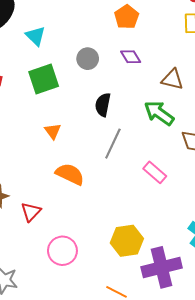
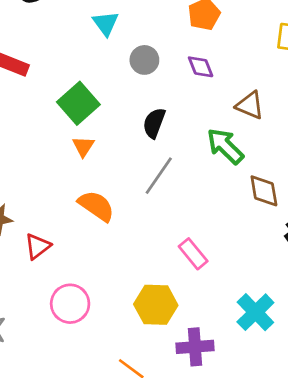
cyan triangle: (36, 36) -> (106, 23), moved
green square: (44, 79) -> (78, 103), moved, turned -32
pink rectangle: (155, 172) -> (193, 254), moved
purple cross: (162, 267) -> (195, 347), size x0.7

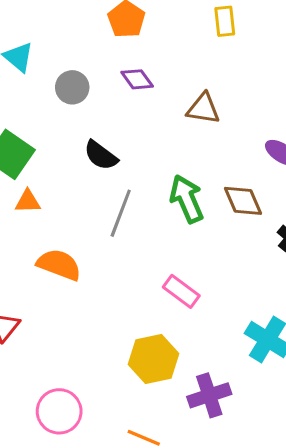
black semicircle: (154, 123) -> (101, 155), turned -60
orange triangle: (83, 146) -> (28, 201), turned -50
green arrow: (225, 146) -> (187, 199), moved, turned 36
pink circle: (70, 304) -> (59, 411), moved

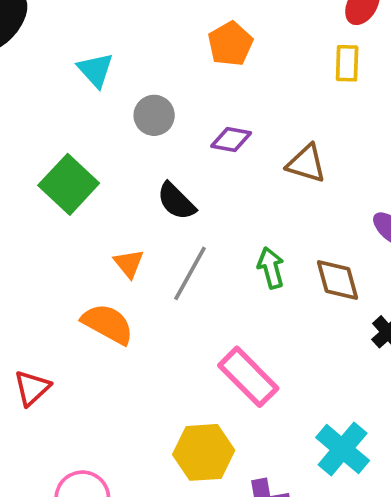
purple diamond: (137, 79) -> (231, 139), moved, turned -52
green arrow: (187, 199) -> (271, 268), size x0.7
orange triangle: (28, 201) -> (129, 264), moved, turned 44
pink rectangle: (181, 291) -> (248, 377), size x1.4

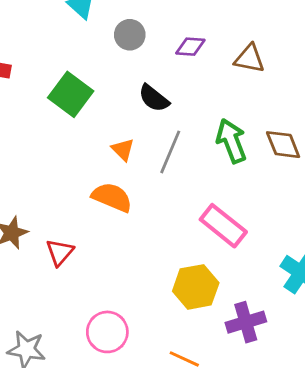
green arrow: (271, 268) -> (231, 141), size x1.4

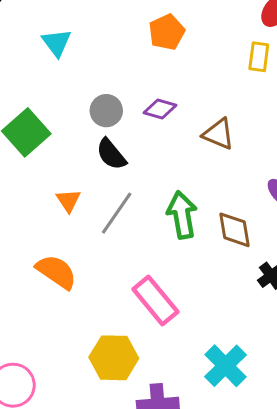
gray circle: (130, 35) -> (106, 111), moved
orange semicircle: (112, 197) -> (56, 272), moved

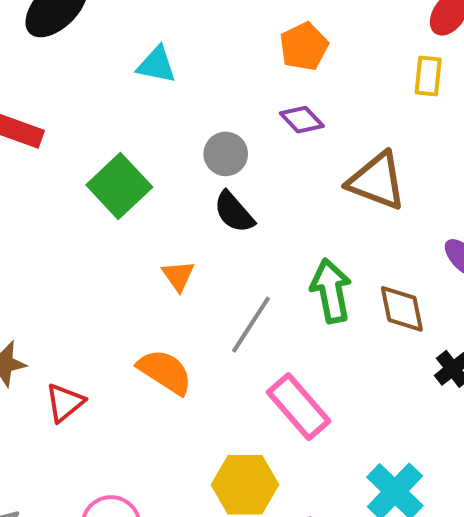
cyan triangle: (57, 43) -> (157, 65), turned -40
purple diamond: (160, 109) -> (302, 120), moved, turned 32
brown triangle: (218, 134) -> (377, 181), size x1.4
gray line: (117, 213) -> (251, 325), moved

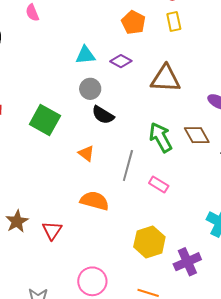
orange pentagon: (304, 47) -> (133, 22), moved
cyan triangle: (157, 65) -> (85, 55), moved
pink rectangle: (299, 407) -> (159, 184), moved, size x0.6

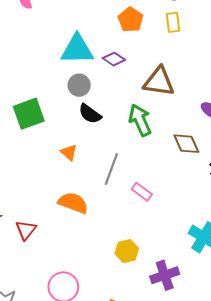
cyan triangle: (85, 55) -> (77, 49), size x1.6
green square: (45, 120) -> (29, 114), turned 36
green arrow: (161, 137) -> (140, 120), moved
yellow hexagon: (149, 242) -> (127, 251), size x0.7

